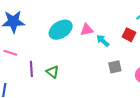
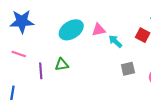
green triangle: (53, 72) -> (62, 65), moved, turned -48

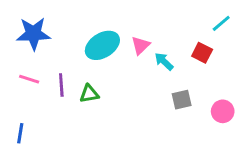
pink triangle: (99, 30) -> (141, 45), turned -32
purple line: (41, 71) -> (61, 85), moved

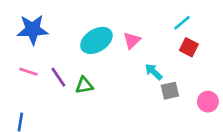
cyan line: (221, 23) -> (182, 23), moved
cyan arrow: (164, 61) -> (154, 72), moved
purple line: (61, 85) -> (58, 77), turned -30

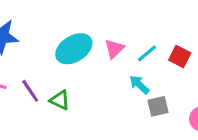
cyan line: (182, 23) -> (147, 53), moved
green triangle: (84, 85) -> (60, 100), turned 36

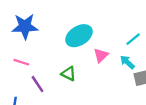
pink triangle: (114, 49) -> (101, 55), moved
purple line: (30, 91) -> (38, 84), moved

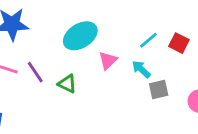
purple line: (38, 84) -> (35, 72), moved

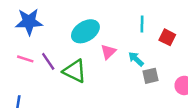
cyan line: (148, 40) -> (142, 24), moved, turned -49
green triangle: (67, 84) -> (75, 71), size x1.5

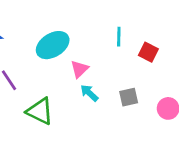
cyan arrow: (136, 59) -> (89, 93), moved
green triangle: (75, 71) -> (40, 111), moved

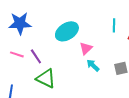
green triangle: (40, 111) -> (46, 78), moved

